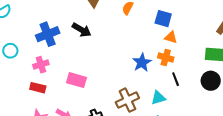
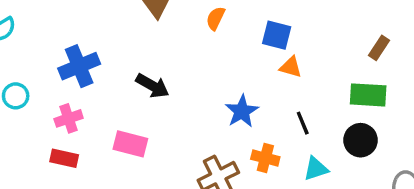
black arrow: (82, 30) -> (153, 86), moved
orange cross: (166, 58) -> (265, 158), moved
black line: (176, 79) -> (303, 123), moved
cyan triangle: (158, 98) -> (316, 169), moved

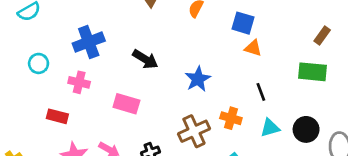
blue star: (242, 111) -> (198, 79), moved
pink cross: (69, 118) -> (79, 82), turned 30
black circle: (361, 140) -> (306, 129), moved
red rectangle: (64, 158) -> (57, 116), moved

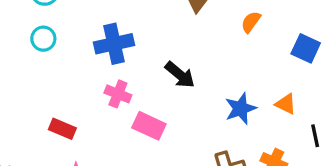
orange triangle: (253, 48) -> (286, 104), moved
cyan circle: (39, 63) -> (43, 39), moved
pink cross: (79, 82) -> (118, 94), moved

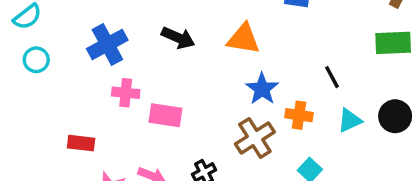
black arrow: (180, 75) -> (178, 38), moved
orange triangle: (286, 104) -> (243, 39), moved, size x1.5
blue star: (241, 109) -> (262, 89), moved

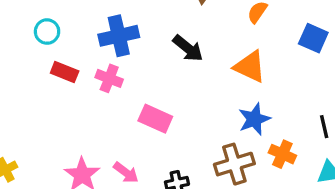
pink cross: (126, 93) -> (109, 78), moved
red rectangle: (81, 143) -> (65, 72), moved

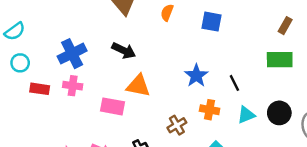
orange triangle: (250, 67) -> (138, 86), moved
blue star: (254, 119) -> (196, 76), moved
brown cross: (234, 164) -> (177, 125), size x0.7

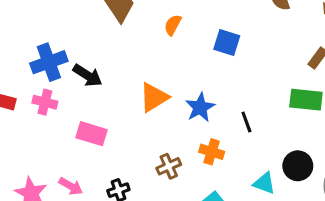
black arrow: (124, 50) -> (87, 75), moved
orange triangle: (138, 86) -> (154, 97), moved, turned -50
cyan triangle: (246, 115) -> (264, 183), moved, turned 36

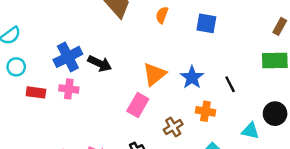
pink rectangle: (91, 134) -> (138, 105), moved, turned -70

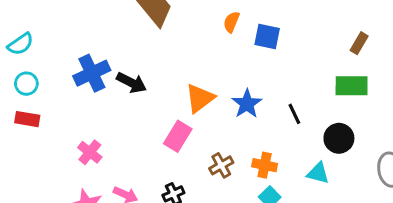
orange semicircle: (162, 15) -> (231, 22), moved
pink cross: (69, 89) -> (90, 152), moved, turned 30
red rectangle: (36, 92) -> (27, 119), moved
orange cross: (205, 111) -> (265, 165), moved
black circle: (275, 114) -> (339, 138), moved

